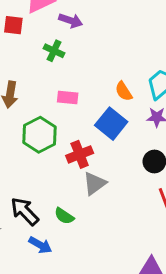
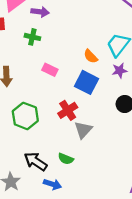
pink rectangle: (68, 97) -> (50, 70), turned 32
green hexagon: (39, 135) -> (25, 116), moved

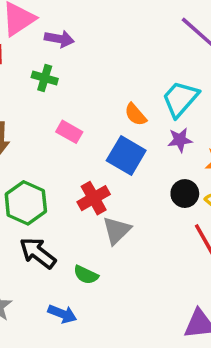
black arrow: (36, 161) -> (38, 253), moved

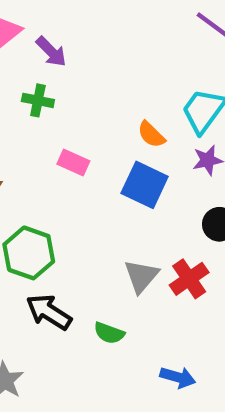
purple arrow: (59, 39) -> (51, 52), turned 40
red cross: (94, 198) -> (189, 279), moved
blue arrow: (62, 314) -> (178, 377), moved

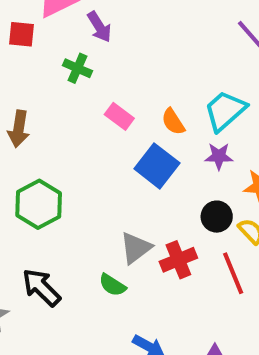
pink rectangle: (73, 163) -> (119, 116), moved
black arrow: (49, 312) -> (41, 287), moved
green semicircle: (109, 333) -> (112, 285), moved

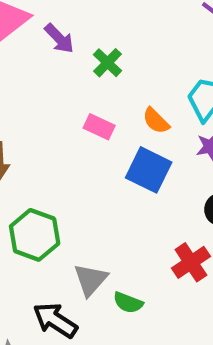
green cross: (77, 68) -> (108, 63), moved, turned 32
gray triangle: (136, 248) -> (91, 280), moved

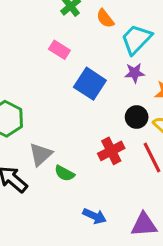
orange semicircle: (156, 121) -> (105, 18), moved

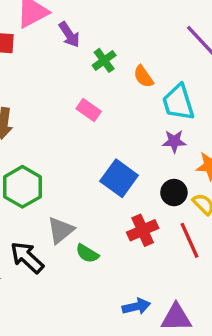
cyan trapezoid: (136, 39) -> (178, 102), turned -64
blue square: (90, 84) -> (119, 178), moved
blue arrow: (94, 216) -> (136, 306), moved, turned -40

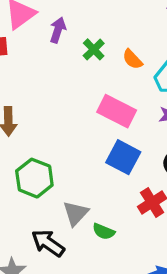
purple arrow: (69, 35) -> (58, 30), turned -120
pink rectangle: (89, 110) -> (117, 111), moved, size x1.6

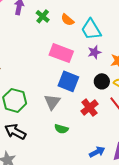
gray triangle: (76, 213) -> (52, 102), moved
black arrow: (48, 243) -> (15, 132), moved

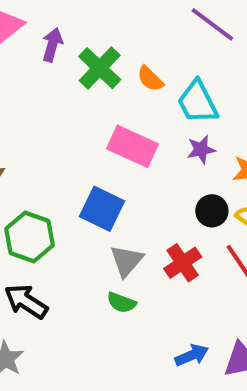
green cross: (43, 16) -> (100, 68), size x1.5
blue square: (68, 81) -> (102, 209), moved
gray triangle: (52, 102) -> (127, 261), moved

